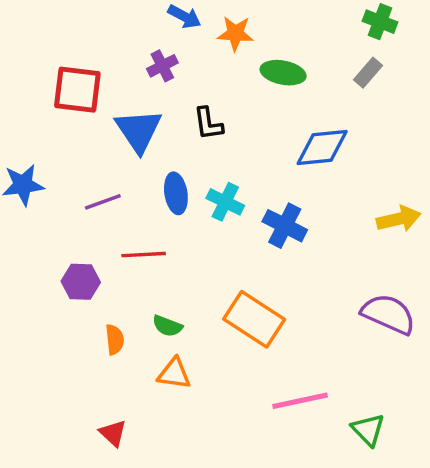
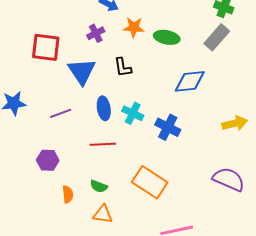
orange star: (235, 34) -> (134, 27), moved
gray rectangle: (368, 73) -> (217, 37), size x1.5
red line: (144, 255) -> (103, 144), moved

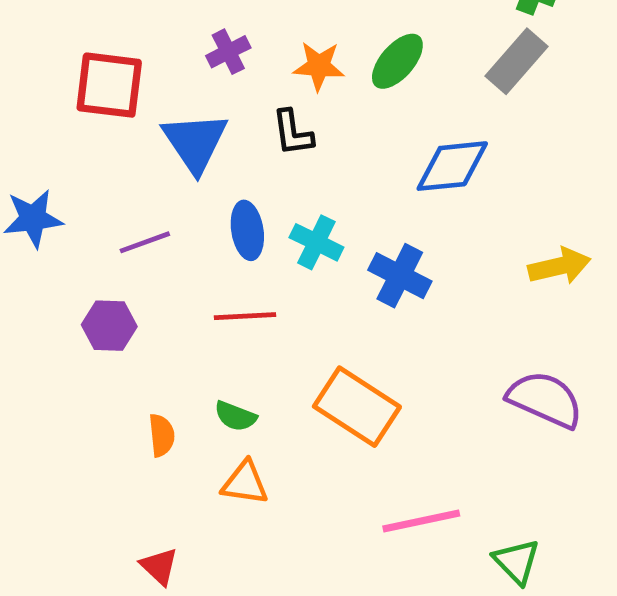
orange star: (134, 27) -> (319, 66), moved
green ellipse: (167, 37) -> (397, 61), turned -60
purple hexagon: (48, 160) -> (109, 326), moved

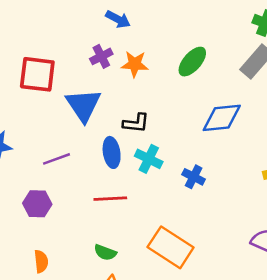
orange star: (319, 66) -> (135, 64), moved
black L-shape: (293, 133) -> (136, 123), moved, turned -76
blue cross: (400, 276) -> (194, 177), size x0.7
orange semicircle: (162, 435) -> (41, 261), moved

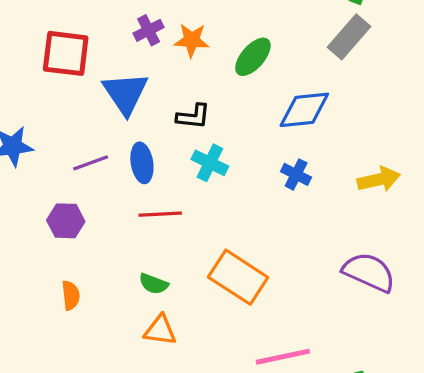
green ellipse: (192, 62) -> (253, 57), moved
blue ellipse: (112, 152) -> (142, 163), moved
blue cross: (194, 177) -> (296, 174), moved

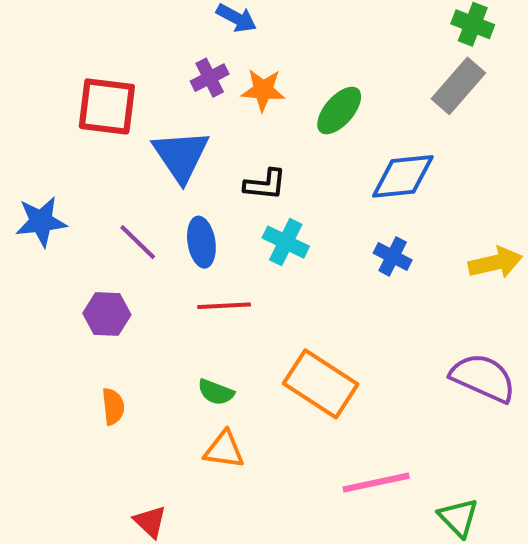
purple line: (91, 163) -> (138, 242), turned 64

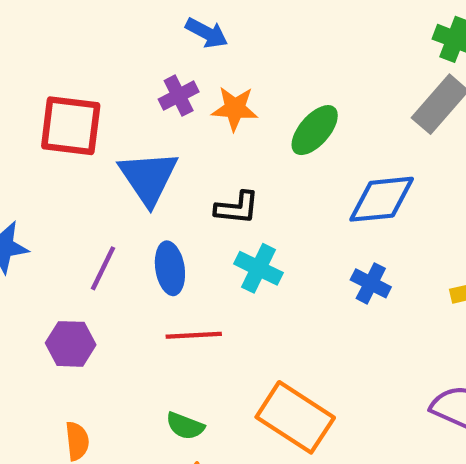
purple line: (138, 242) -> (103, 268), turned 72

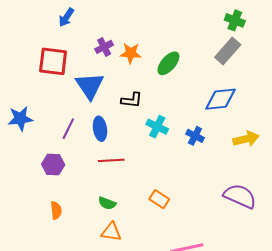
blue arrow: (207, 33) -> (66, 17), moved, turned 96
blue diamond: (382, 199) -> (221, 99), moved
cyan cross: (259, 268) -> (157, 127), moved
orange rectangle: (295, 417) -> (159, 199), size x0.6

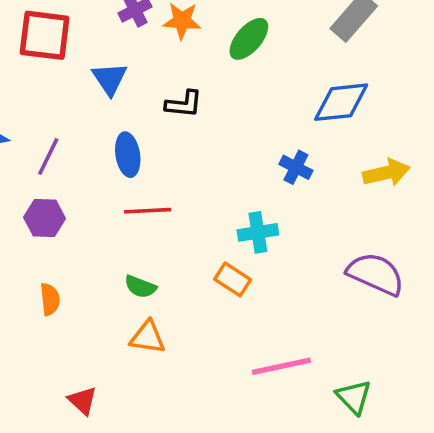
blue triangle: (90, 86) -> (110, 79), size x0.7
cyan cross: (157, 127) -> (258, 232), moved, turned -35
purple line: (68, 129) -> (48, 156), moved

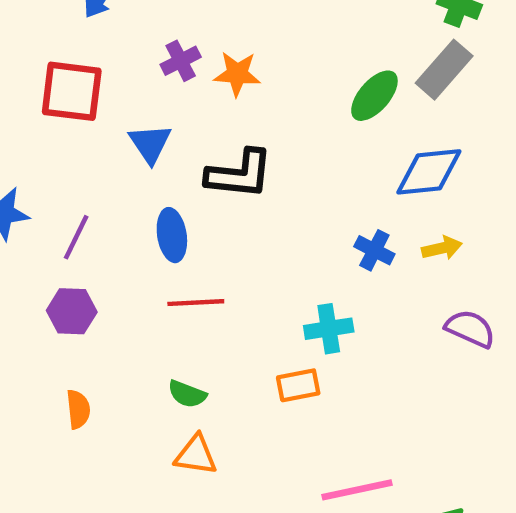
green ellipse: (249, 39) -> (374, 96), moved
black L-shape: (184, 104) -> (239, 174), size x1.5
yellow arrow: (386, 173) -> (442, 248), moved, size x0.7
purple semicircle: (375, 274) -> (470, 329), moved, size x0.7
orange rectangle: (233, 279) -> (298, 385), turned -44

